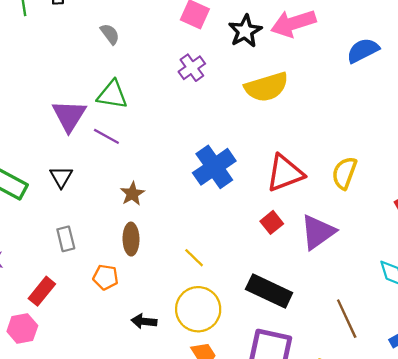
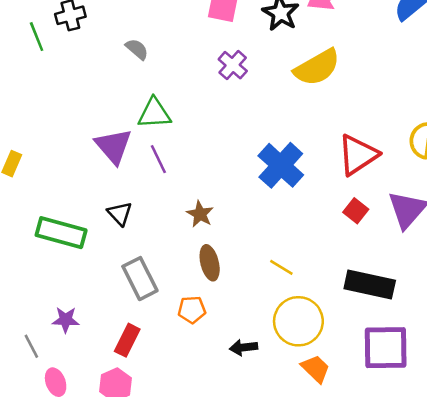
purple line: (106, 136) -> (158, 159), turned 48
gray rectangle: (66, 239) -> (140, 279), size x1.5

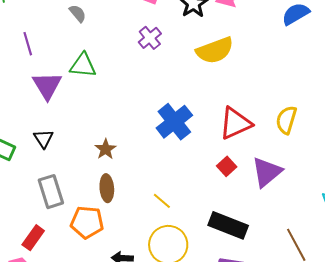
purple line: (158, 159) -> (28, 44), moved
orange pentagon: (192, 310) -> (87, 222), size x1.5

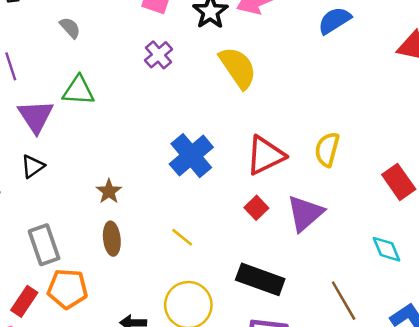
yellow semicircle: (215, 50) -> (238, 68), turned -102
black triangle: (43, 139) -> (33, 166), moved, turned 30
yellow line: (162, 201) -> (182, 237), moved
orange pentagon: (87, 222) -> (68, 289), moved

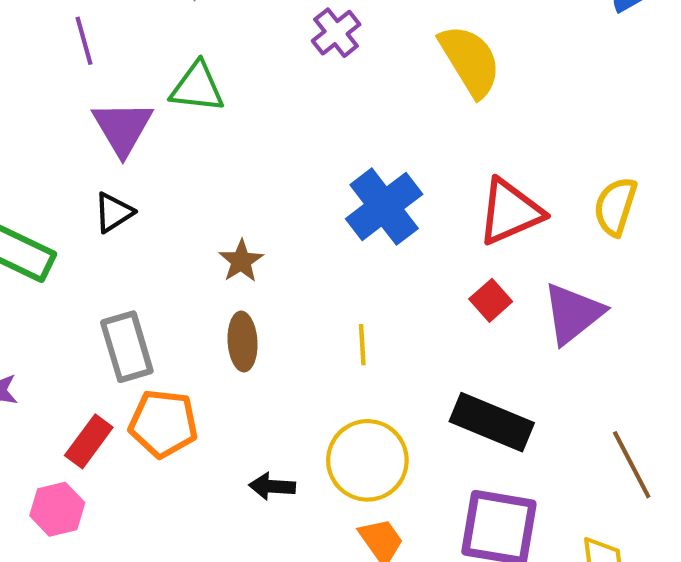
yellow line: (182, 237) -> (362, 345), turned 45

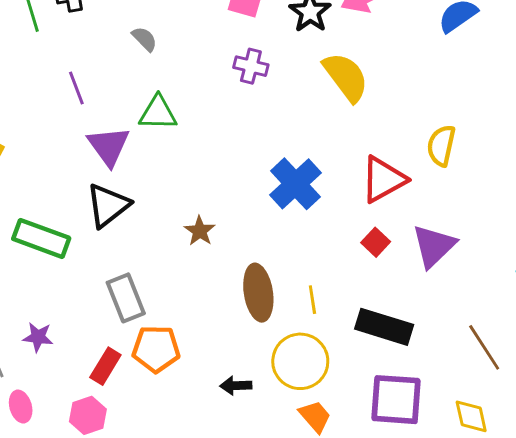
purple cross: (336, 33) -> (251, 66), turned -32
yellow semicircle: (615, 206) -> (441, 146), moved
black triangle: (114, 212) -> (108, 205), size x1.6
brown ellipse: (243, 342) -> (258, 293), moved, size x1.4
yellow line: (362, 345) -> (312, 300), moved

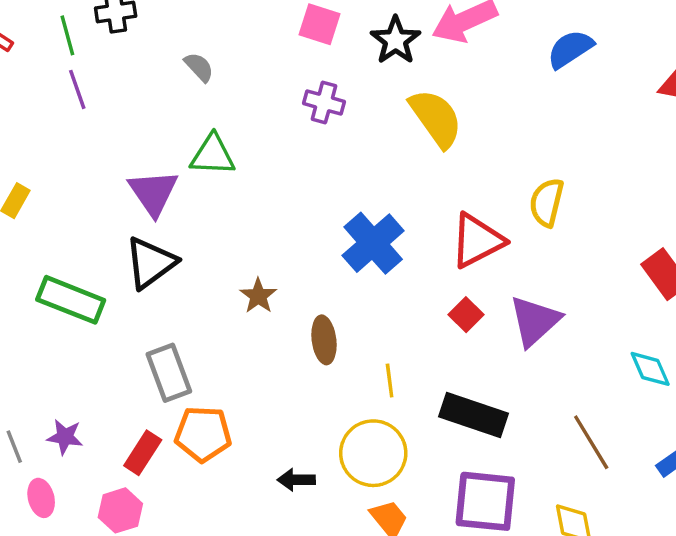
purple line: (76, 88) -> (77, 89), moved
brown ellipse: (258, 293) -> (324, 340), moved, size x0.7
purple star: (38, 337) -> (65, 437), moved

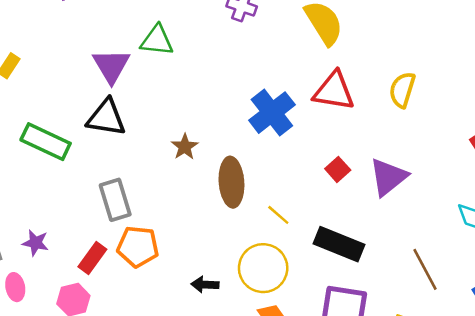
red triangle: (477, 241) -> (334, 91), moved, turned 33
black triangle: (150, 263) -> (106, 118), turned 42
brown ellipse: (324, 340) -> (231, 182), size x1.4
yellow line: (390, 381) -> (278, 215), turned -45

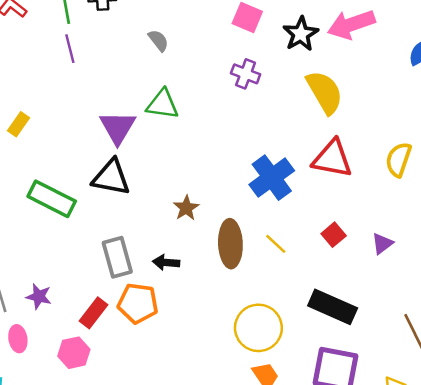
purple triangle: (388, 177) -> (382, 244), size x0.6
yellow line: (278, 215) -> (276, 244), moved
black arrow: (205, 285) -> (166, 262), moved

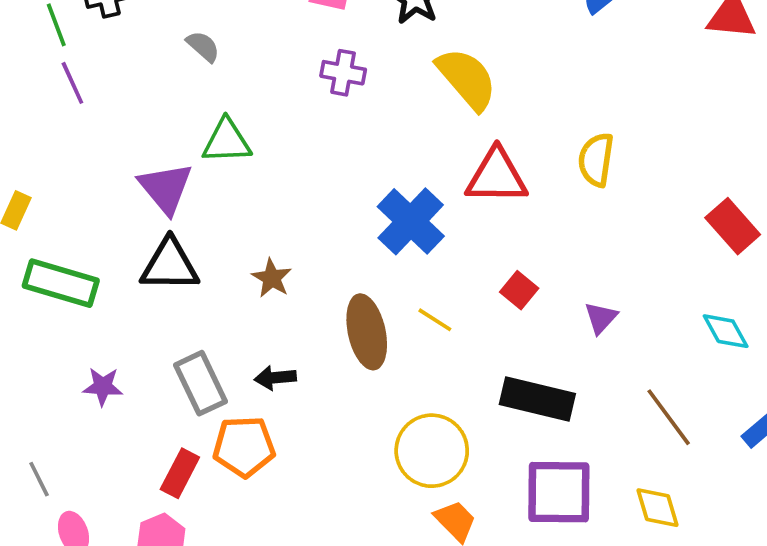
green rectangle: (52, 199) -> (61, 283), moved
brown star: (186, 208) -> (272, 278), moved
purple triangle: (382, 244) -> (601, 318), moved
purple star: (39, 296) -> (103, 386), moved

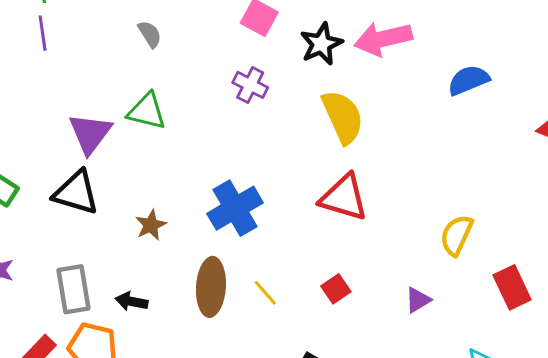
yellow semicircle: (596, 160) -> (456, 235), moved
blue cross: (411, 221) -> (235, 208), moved
purple triangle: (601, 318) -> (418, 300), moved

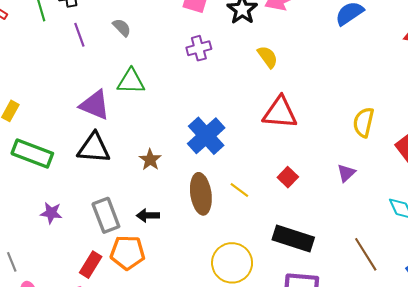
purple line: (43, 33) -> (79, 35), moved
purple cross: (250, 85) -> (199, 48), turned -30
yellow semicircle: (343, 117) -> (268, 57), size x0.6
purple triangle: (90, 133) -> (95, 105), turned -32

